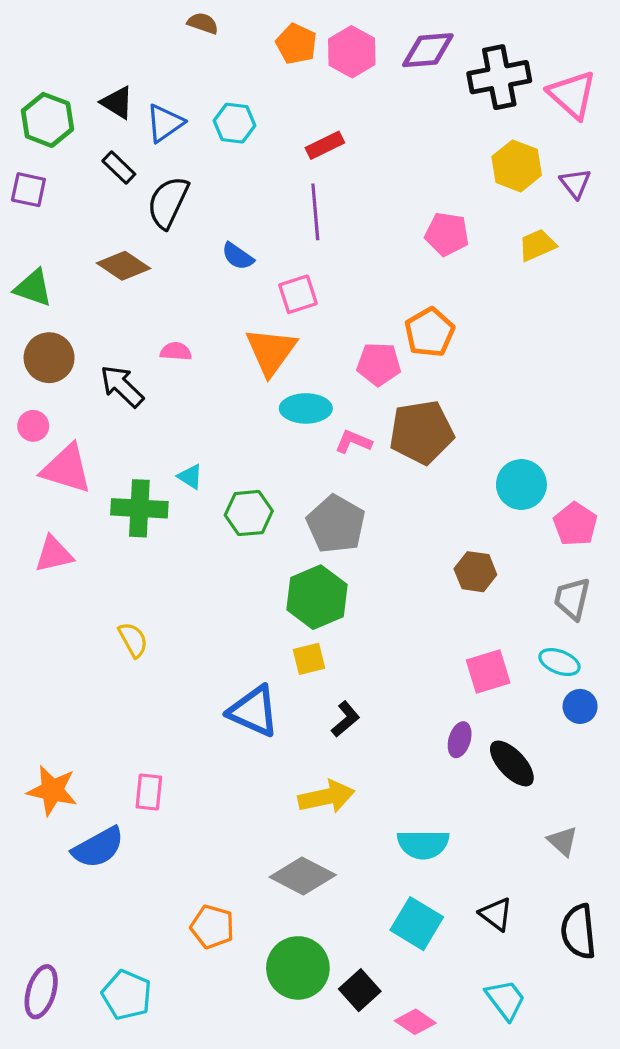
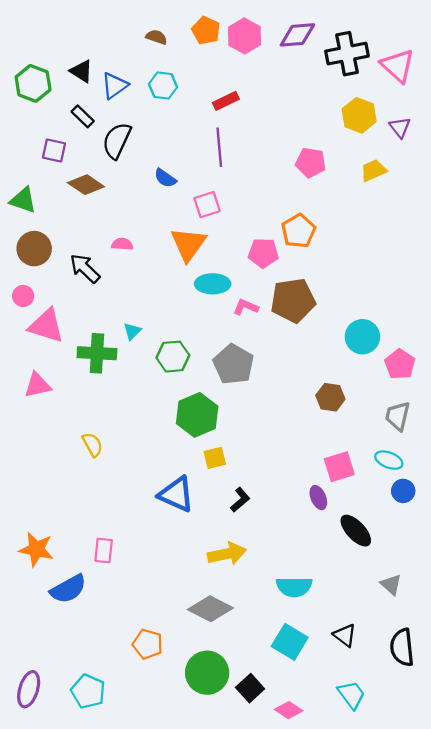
brown semicircle: (203, 23) -> (156, 37), moved
purple square: (28, 190) -> (54, 151), moved
cyan triangle: (190, 477) -> (132, 331), turned 42
green hexagon: (317, 597) -> (197, 415), moved
purple ellipse: (460, 740) -> (318, 498), moved, turned -40

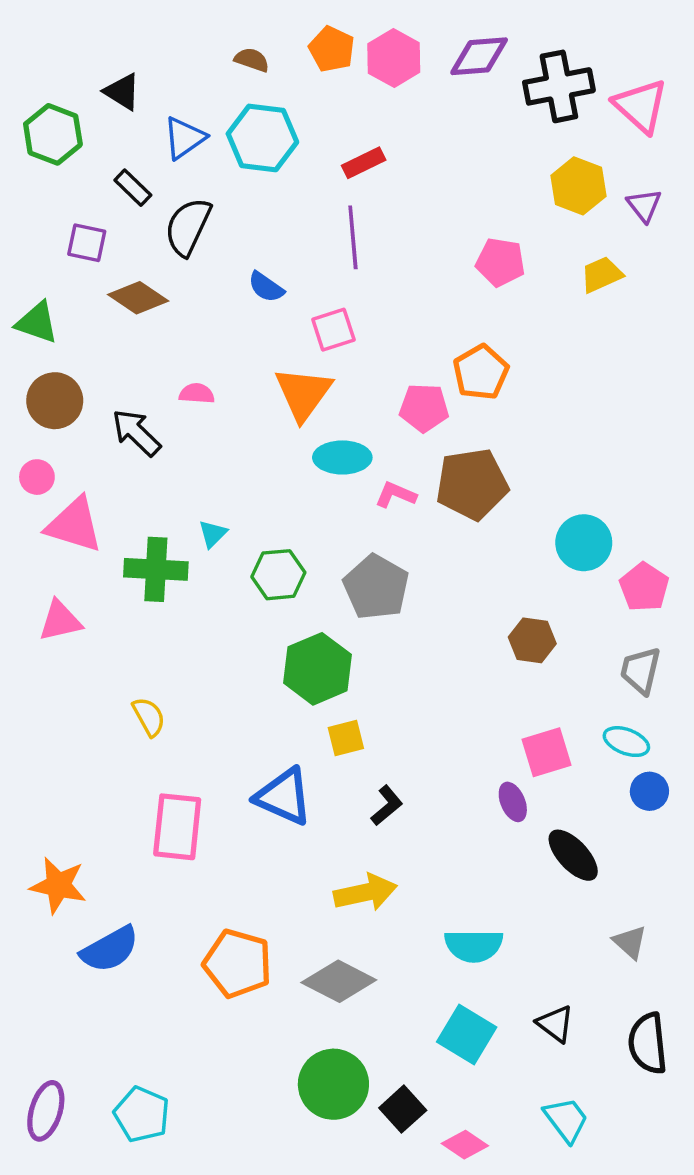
black triangle: (82, 71) -> (122, 92), moved
cyan hexagon: (163, 86) -> (262, 138), size x1.5
pink rectangle: (104, 550) -> (177, 827), moved, size x1.6
orange pentagon: (148, 644) -> (238, 963), moved, size x1.4

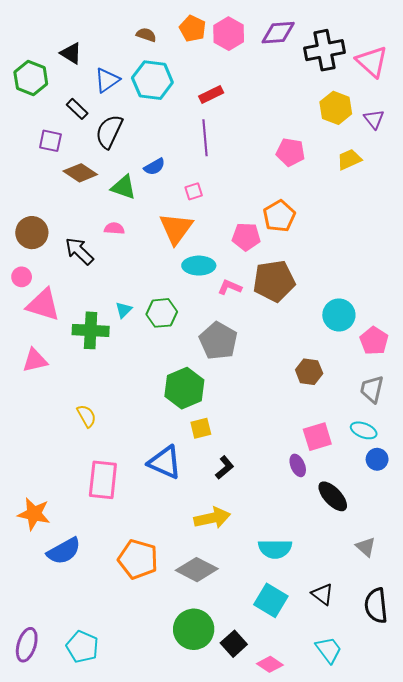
blue semicircle: (266, 287) -> (154, 167), turned -65
green triangle: (37, 323) -> (124, 187), moved
pink square: (333, 330) -> (194, 191), size x0.7
green hexagon: (278, 575) -> (162, 313), moved

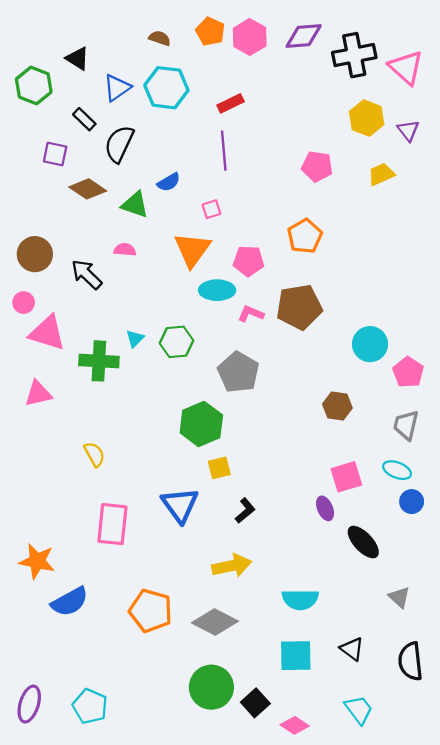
pink pentagon: (246, 237) -> (249, 261), moved
blue triangle: (165, 462) -> (180, 505), turned 30
cyan square: (271, 600) -> (296, 656), turned -32

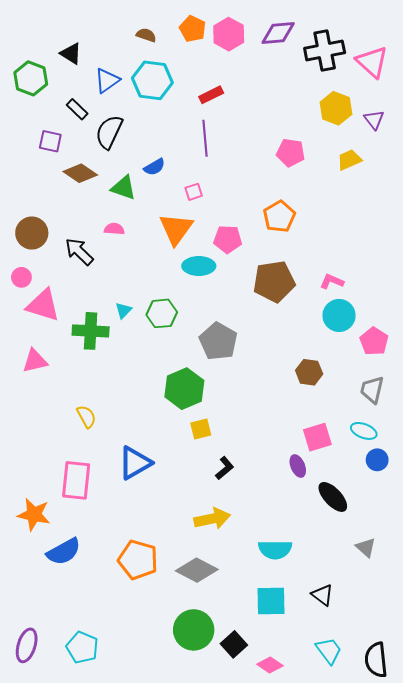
pink L-shape: (251, 314) -> (332, 281), moved
blue triangle: (180, 505) -> (135, 463), moved, turned 36
pink rectangle: (112, 524) -> (76, 480), moved
black semicircle: (410, 661) -> (376, 660), moved

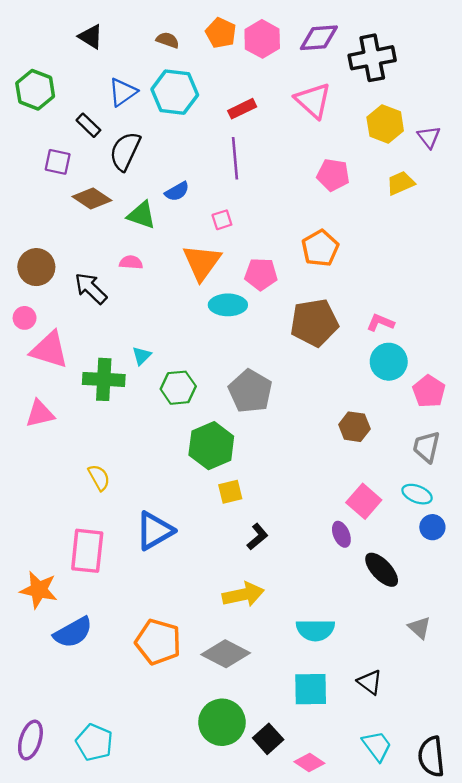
black triangle: (71, 54) -> (91, 37), moved
pink triangle: (372, 62) -> (313, 100), moved
green hexagon: (162, 313) -> (178, 388), moved
pink square: (317, 437) -> (364, 501), turned -32

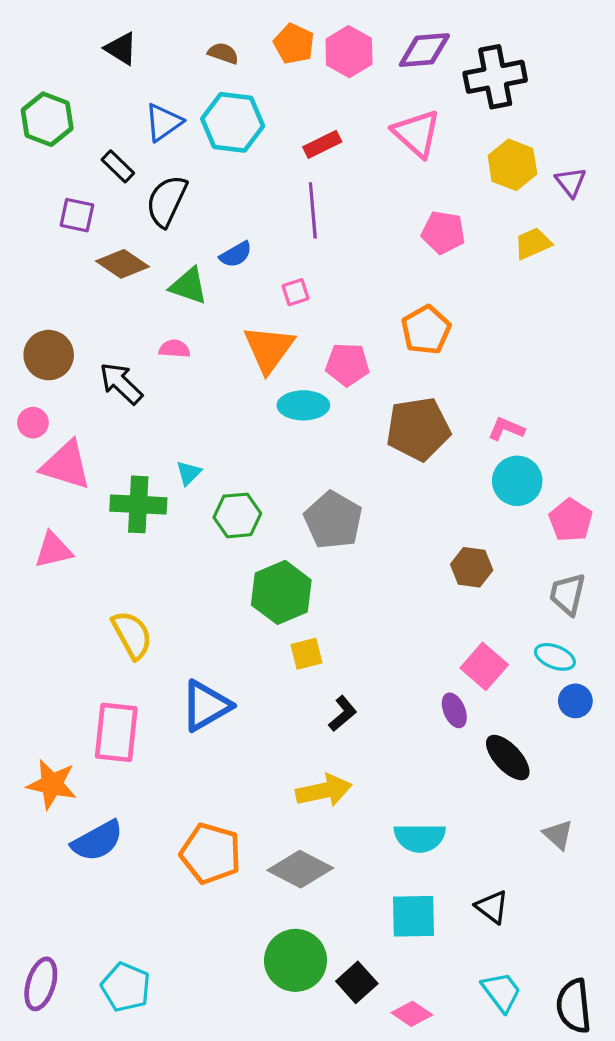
yellow semicircle: (99, 478) -> (132, 635), size x1.4

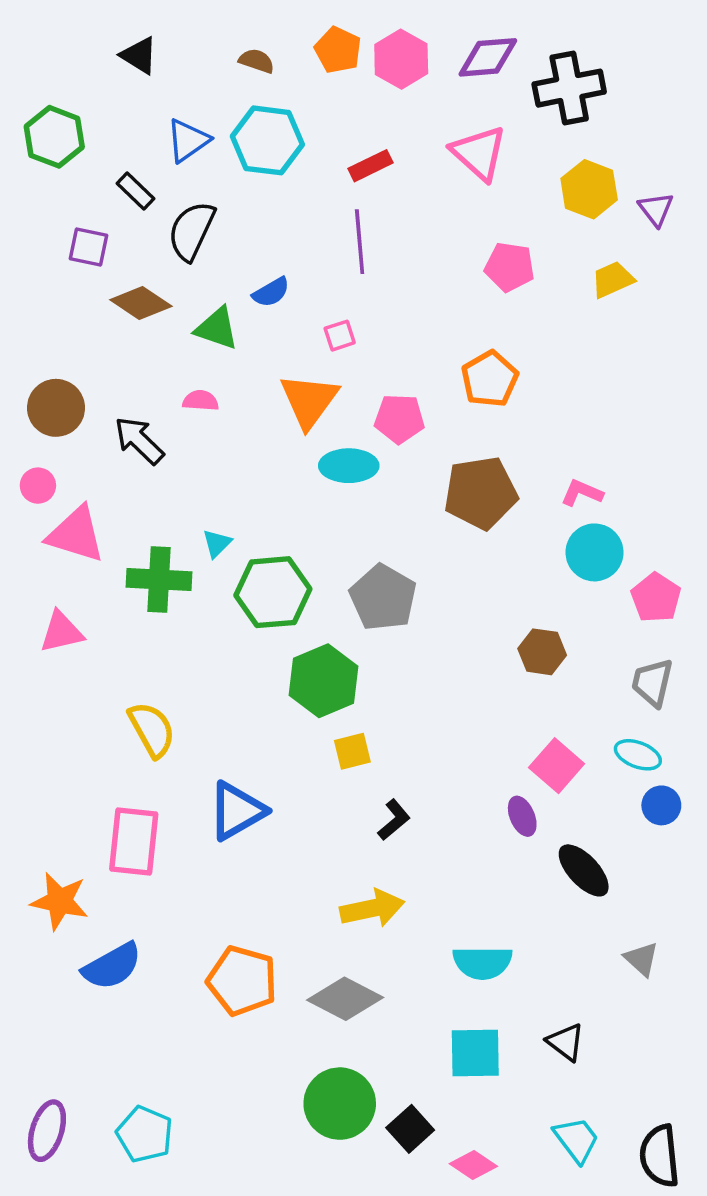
green hexagon: (237, 515) -> (273, 592), size x1.4

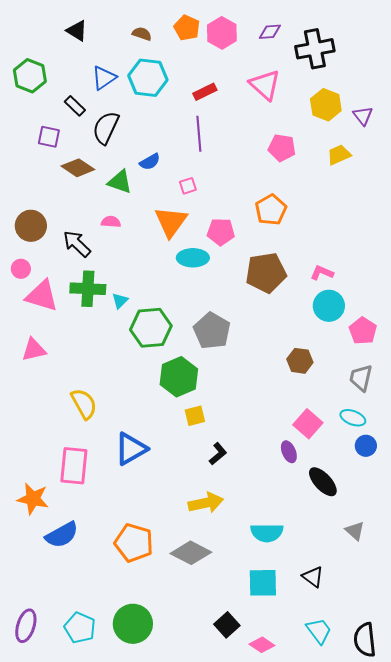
purple diamond: (488, 57) -> (270, 32), size x0.7
green cross: (159, 580) -> (88, 289), moved
green circle: (340, 1104) -> (133, 624), moved

